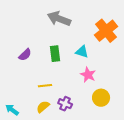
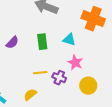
orange cross: (106, 31) -> (93, 19), turned -30
yellow line: (45, 86) -> (40, 73), moved
purple cross: (65, 104) -> (59, 78), moved

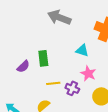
green rectangle: (42, 42) -> (43, 58), moved
purple semicircle: (12, 43) -> (23, 66), moved

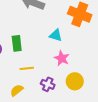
purple cross: (72, 88) -> (48, 84), moved

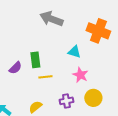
yellow line: (27, 68) -> (45, 77), moved
purple cross: (48, 84) -> (66, 101), turned -32

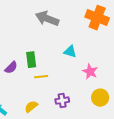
orange cross: (98, 31) -> (97, 18), moved
pink star: (80, 75) -> (90, 72), moved
yellow circle: (93, 98) -> (100, 98), moved

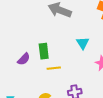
cyan triangle: (70, 52) -> (83, 43), turned 40

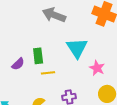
cyan triangle: (83, 43) -> (77, 48), size x1.6

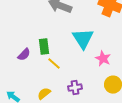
yellow line: (48, 73) -> (54, 64), turned 48

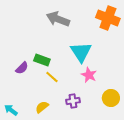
green rectangle: (44, 47) -> (42, 60), turned -63
pink star: (103, 59) -> (89, 75), moved

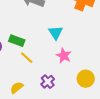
cyan triangle: (81, 52) -> (56, 33), size x0.7
purple cross: (73, 101) -> (48, 82), turned -32

